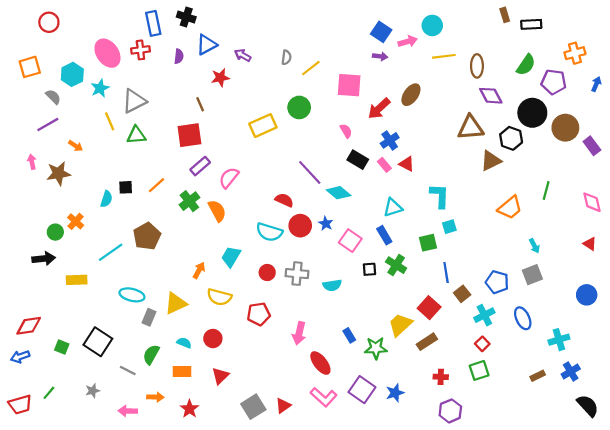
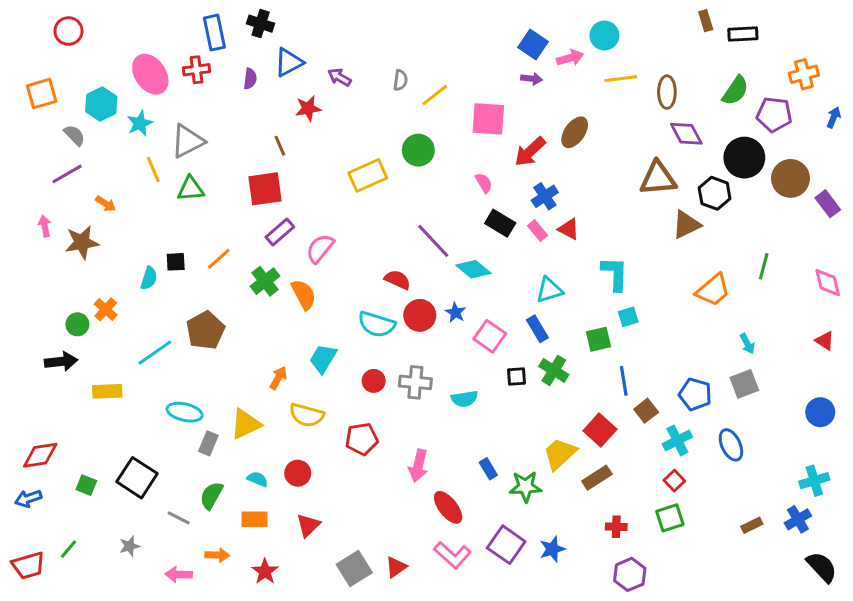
cyan cross: (559, 340) -> (814, 481), moved

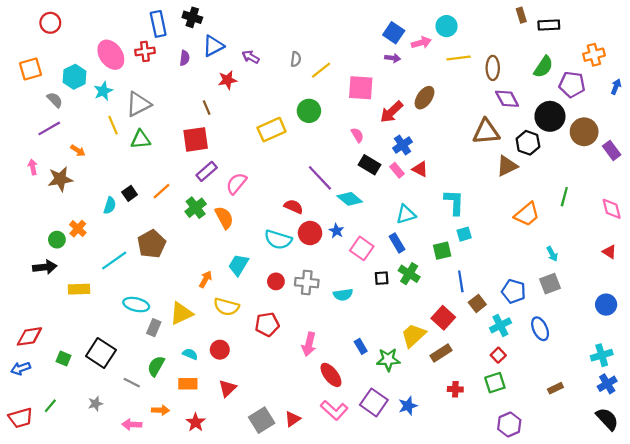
black square: (176, 262) -> (130, 193), turned -32
blue cross: (798, 519) -> (607, 384), moved
purple hexagon: (630, 574) -> (509, 424), moved

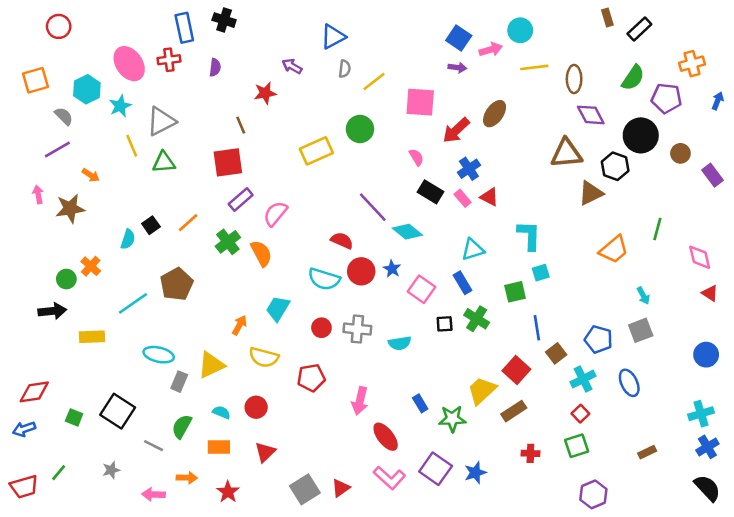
black rectangle: (549, 25) -> (639, 29), turned -40
blue triangle: (213, 46) -> (333, 37), moved
brown circle: (584, 132) -> (680, 153), size x0.6
pink diamond: (612, 209) -> (700, 257), moved

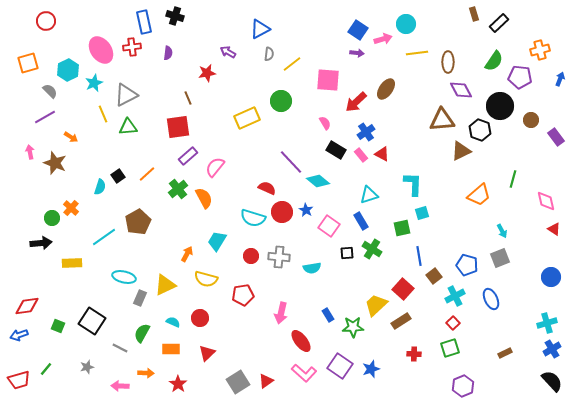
brown star: (70, 208) -> (55, 163), turned 30

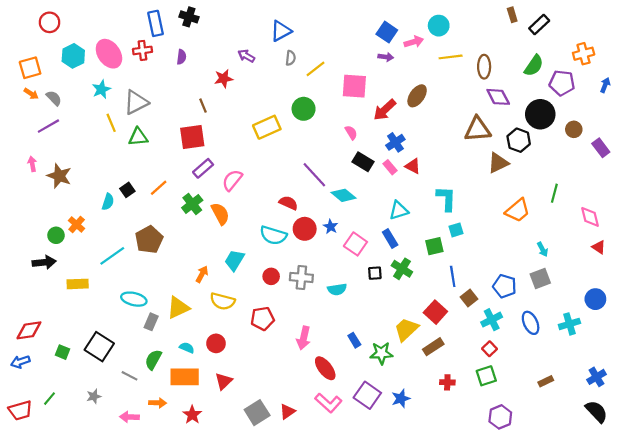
cyan hexagon: (68, 70) -> (73, 56), moved
orange arrow: (71, 137) -> (31, 94), moved
cyan cross: (547, 323) -> (569, 324), moved
orange rectangle: (171, 349) -> (185, 377), size x1.5

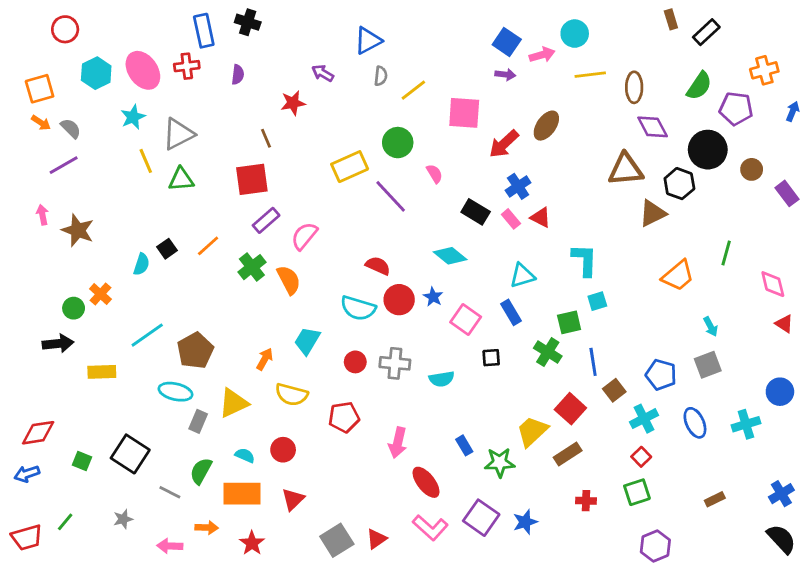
pink semicircle: (351, 133) -> (435, 174), moved
purple line: (314, 175) -> (391, 196), moved
brown pentagon: (149, 240) -> (195, 351), moved
green cross: (402, 269) -> (548, 352), moved

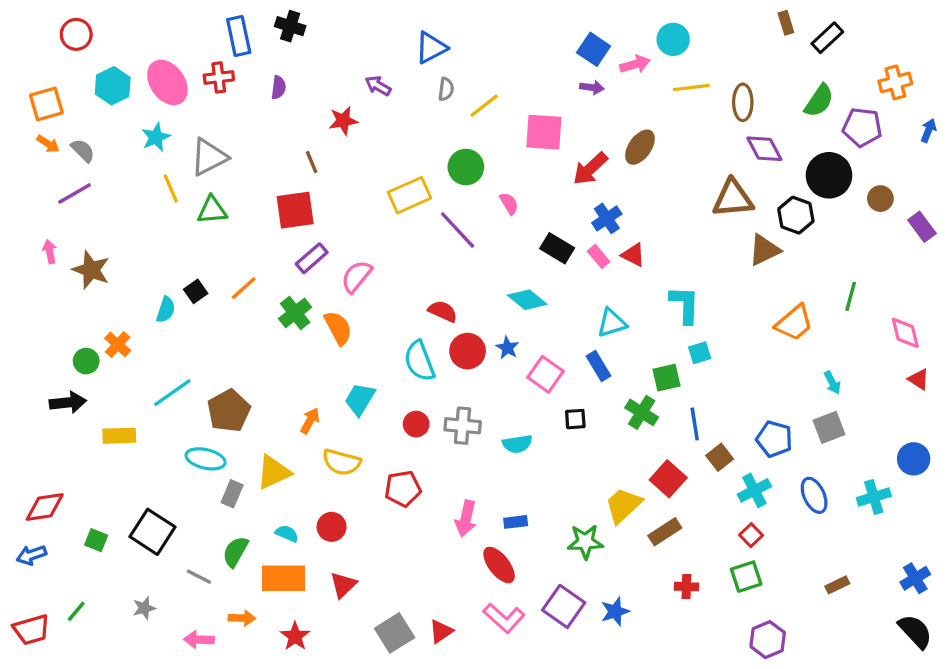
cyan semicircle: (358, 308) -> (419, 361), turned 52
blue rectangle: (464, 445) -> (516, 522), moved, turned -66

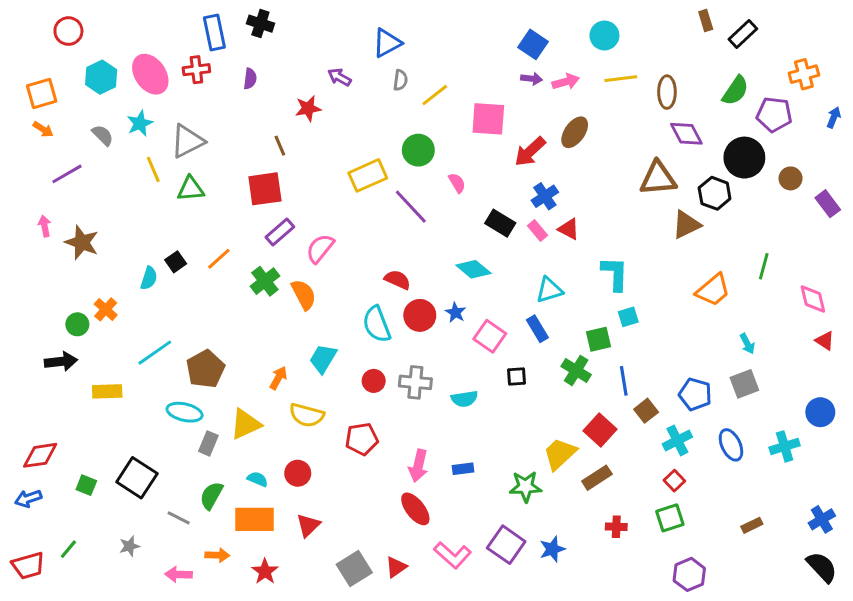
pink arrow: (635, 64) -> (566, 82), moved
gray semicircle: (83, 150) -> (103, 135), moved
red ellipse: (499, 565) -> (415, 509), moved

